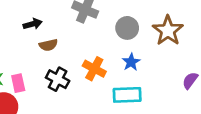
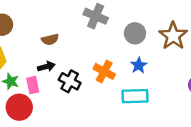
black arrow: (33, 24) -> (46, 67), moved
brown semicircle: (48, 45) -> (50, 39), moved

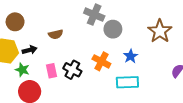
gray circle: (135, 33) -> (113, 29), moved
black arrow: (46, 67) -> (30, 50), moved
pink rectangle: (33, 85) -> (51, 71), moved

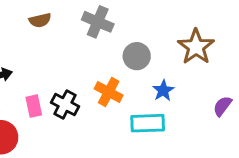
gray circle: (113, 29) -> (137, 56), moved
brown semicircle: (56, 34) -> (40, 20), moved
blue star: (131, 56) -> (163, 90), moved

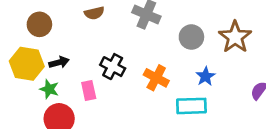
gray circle: (137, 56) -> (191, 37), moved
black cross: (65, 104) -> (113, 67), moved

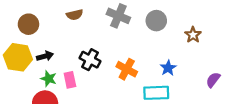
gray circle: (191, 37) -> (156, 21), moved
brown star: (235, 37) -> (193, 35), size x0.6
green star: (49, 89) -> (49, 79), moved

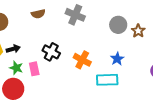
gray circle: (156, 21) -> (118, 25), moved

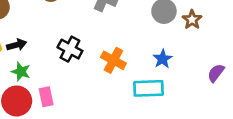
pink rectangle: (34, 69) -> (46, 97), moved

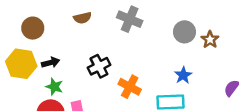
black cross: (70, 49) -> (99, 66), turned 35
orange cross: (113, 60) -> (130, 87), moved

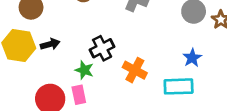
green star: (54, 87) -> (84, 70), moved

